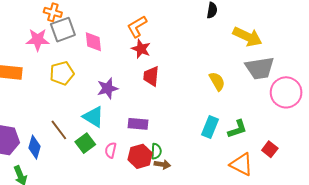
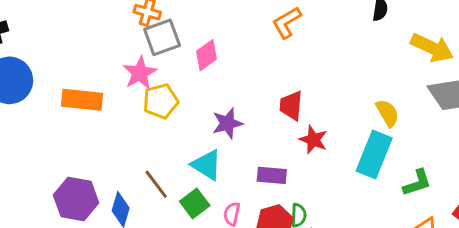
orange L-shape: (137, 27) -> (287, 23), moved
pink star: (38, 40) -> (140, 73), moved, turned -30
pink diamond: (93, 42) -> (207, 55), turned 60
red star: (141, 49) -> (313, 140), moved
cyan rectangle: (210, 127) -> (374, 155), moved, size x1.4

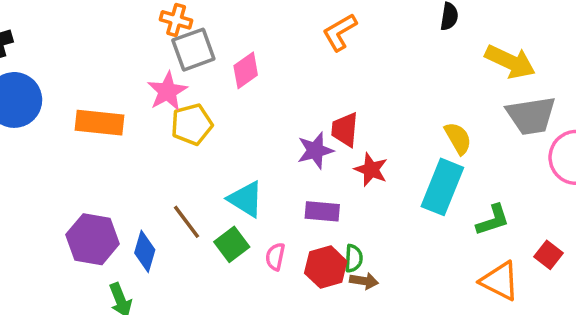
purple star: (227, 123) -> (315, 150), moved

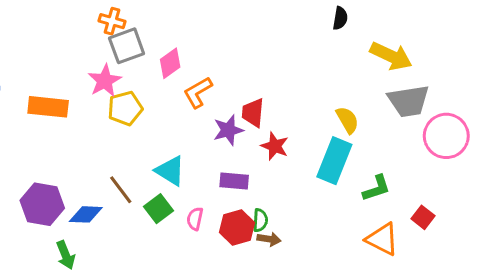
orange L-shape: (340, 32) -> (198, 92), moved
blue diamond: (145, 251) -> (86, 214), turned 76

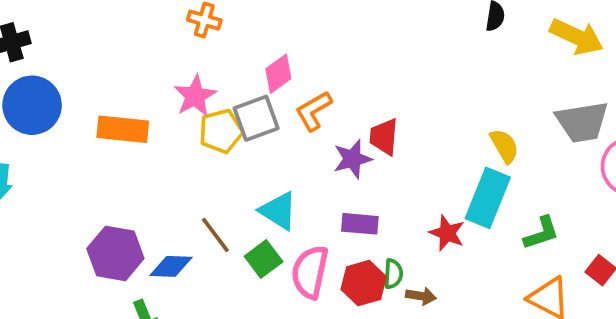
gray square: (127, 46) -> (256, 118), moved
yellow arrow: (391, 56) -> (577, 37), moved
red star: (275, 146) -> (447, 233), moved
pink semicircle: (195, 219) -> (310, 272), size x1.8
brown arrow: (269, 239) -> (421, 296), moved

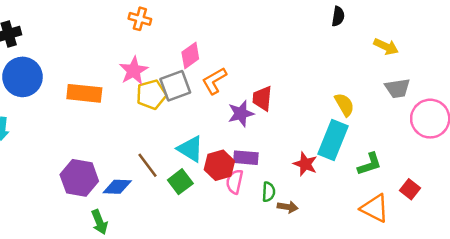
yellow arrow: (577, 37) -> (386, 47), moved, size x0.7
gray trapezoid: (582, 122) -> (397, 88), size x0.7
pink semicircle: (310, 272) -> (235, 182), moved, size x0.7
red hexagon: (364, 283) -> (219, 165), moved

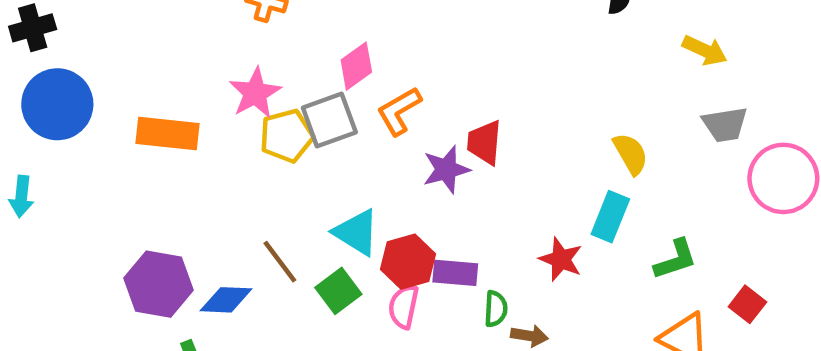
cyan rectangle: (333, 140) -> (610, 217), size x0.7
purple rectangle: (246, 158) -> (455, 273), moved
pink semicircle: (235, 182) -> (404, 307), moved

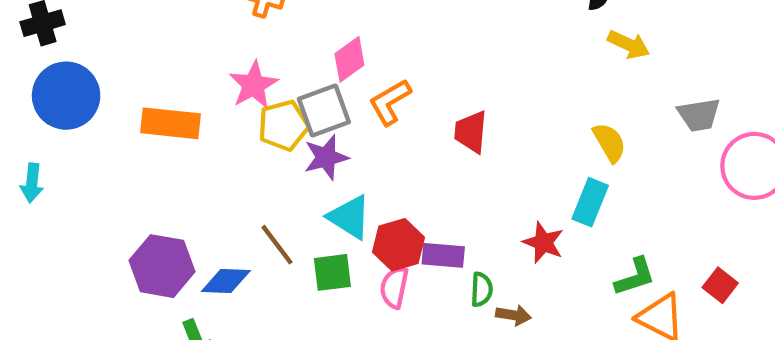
yellow arrow: (705, 50) -> (629, 44), moved
purple star: (446, 169) -> (326, 157), moved
green L-shape: (676, 259) -> (635, 277), moved
green square: (338, 291) -> (332, 272), turned 30

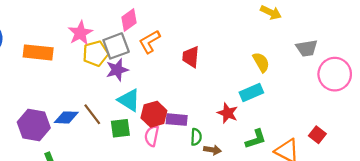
cyan rectangle: (590, 202) -> (251, 93), turned 45
green L-shape: (635, 277) -> (256, 139), moved
blue diamond: (226, 281) -> (66, 117), moved

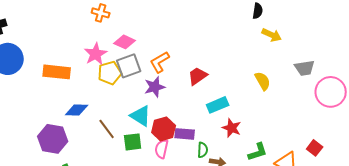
pink diamond: (129, 20) -> (125, 42), moved, turned 60
red trapezoid: (191, 57) -> (198, 76), turned 50
purple star: (117, 70) -> (155, 87), moved
cyan rectangle: (251, 93) -> (218, 105), moved
blue diamond: (66, 117) -> (77, 110), moved

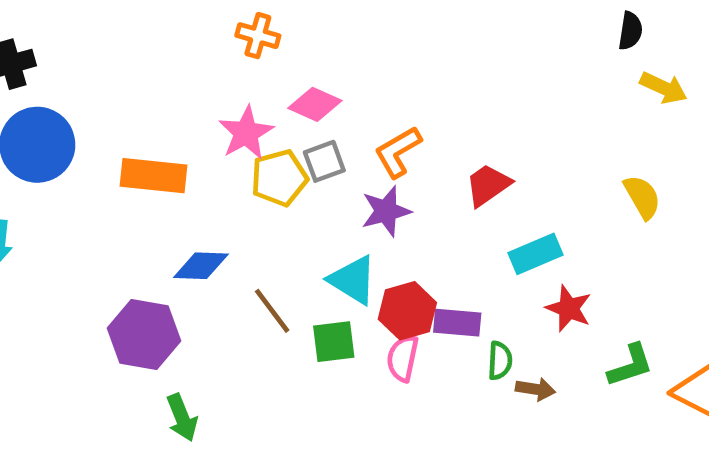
gray square: (129, 66) -> (324, 161), size x0.7

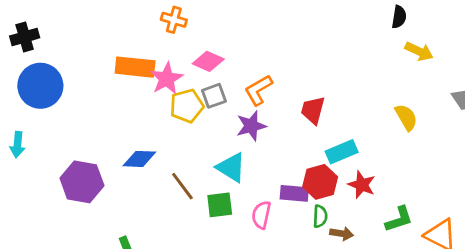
orange rectangle: (154, 176) -> (135, 67), moved
red trapezoid: (488, 185) -> (313, 110), turned -40
red hexagon: (407, 311) -> (320, 182), moved
purple hexagon: (144, 335) -> (82, 182), moved

